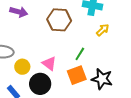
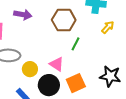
green line: (80, 54) -> (75, 44), moved
orange square: (77, 75) -> (76, 83), moved

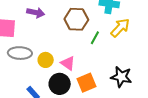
yellow arrow: (108, 27) -> (120, 28), size x1.5
green line: (75, 44) -> (95, 38), moved
yellow circle: (30, 69) -> (46, 60), moved

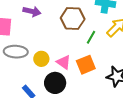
orange square: (87, 83) -> (86, 65), moved

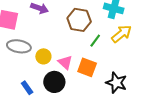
orange square: (86, 65) -> (87, 67), turned 36

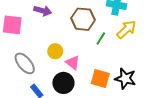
gray ellipse: (19, 46) -> (25, 63), moved, turned 45
yellow circle: (43, 56) -> (55, 51), moved
orange square: (87, 67) -> (100, 79), moved

